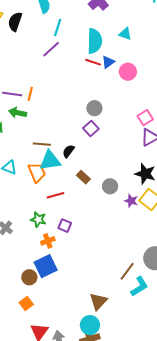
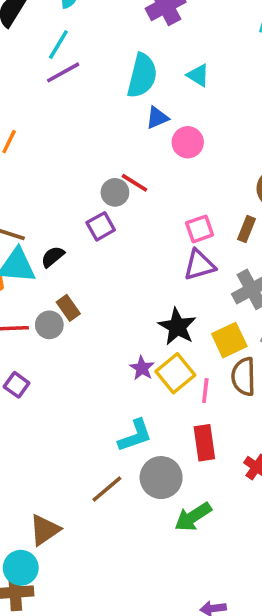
cyan line: (58, 28) -> (58, 45), moved
red line: (93, 62) -> (135, 183), moved
gray circle: (110, 186) -> (49, 325), moved
cyan L-shape: (139, 286) -> (135, 436), moved

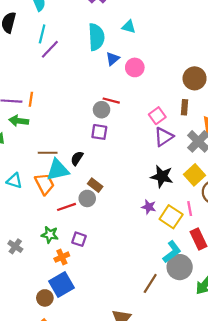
purple square: (101, 226) -> (99, 132), turned -35
yellow square: (175, 373) -> (171, 217), moved
cyan L-shape: (135, 436) -> (172, 252), moved

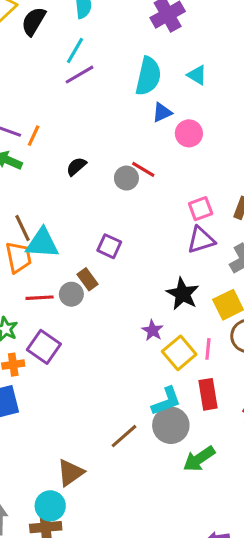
purple square: (99, 132) -> (109, 246), moved
brown line: (48, 153) -> (23, 228), moved, turned 48
black semicircle: (77, 158) -> (76, 166), moved
purple square: (79, 239) -> (44, 347), size x1.5

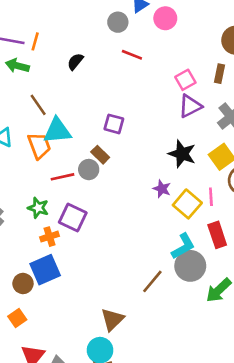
gray circle: (126, 178) -> (118, 22), moved
brown line: (23, 228) -> (38, 105), moved

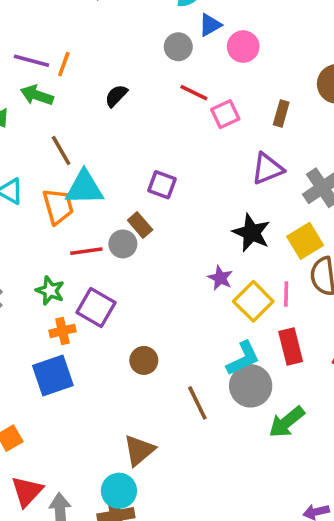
brown rectangle: (220, 74) -> (281, 113), moved
pink square: (185, 80) -> (225, 114), moved
brown line: (152, 281) -> (197, 403), turned -70
brown circle: (23, 283) -> (144, 360), moved

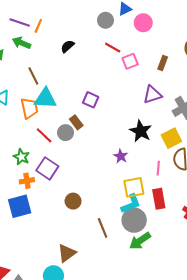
red line: (86, 251) -> (44, 135), turned 48
yellow square: (253, 301) -> (134, 187), moved, turned 30
green arrow: (287, 422) -> (140, 241), moved

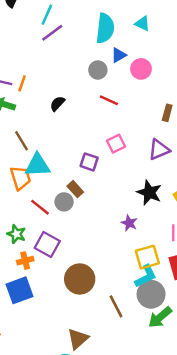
pink square: (130, 61) -> (116, 144), moved
brown circle: (73, 201) -> (80, 279), size x1.6

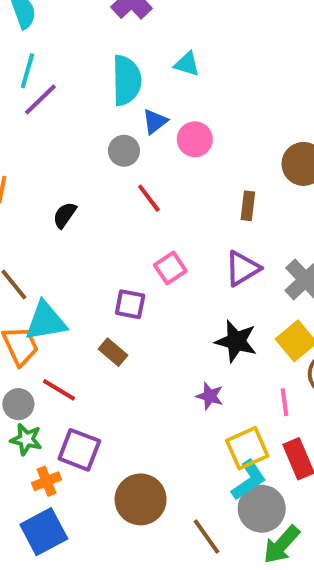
red line: (109, 100) -> (149, 198), turned 36
gray circle: (64, 202) -> (18, 404), moved

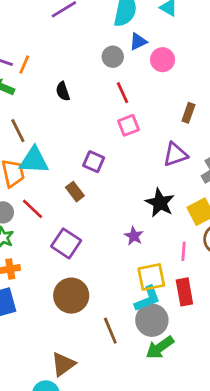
black semicircle: (65, 215) -> (63, 91), turned -66
pink square: (170, 268) -> (128, 125), moved
purple square: (79, 450) -> (66, 243), moved

